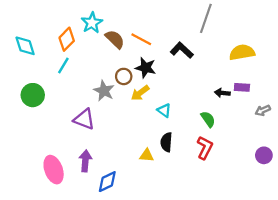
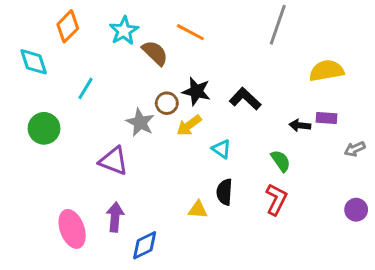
orange diamond: (67, 39) -> (68, 26), moved
orange line: (141, 39) -> (190, 32), moved
black L-shape: (182, 50) -> (245, 99), moved

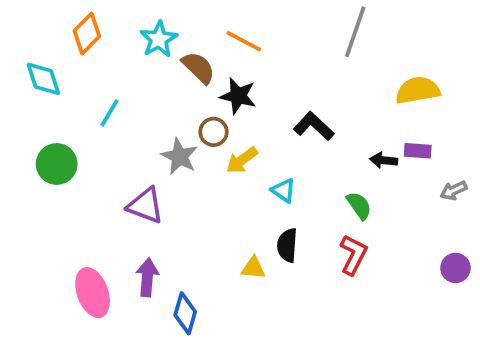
black star: (196, 91) -> (238, 96), moved
blue diamond: (145, 245) -> (185, 313), turned -48

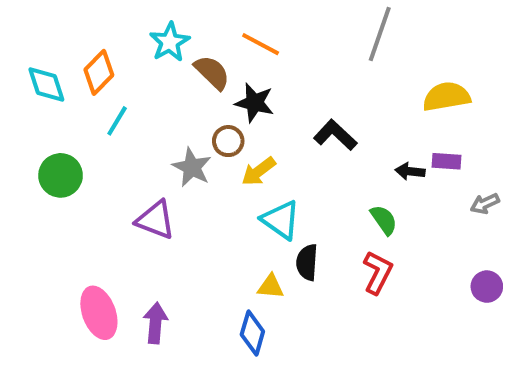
orange diamond: (87, 34) -> (99, 72), moved
cyan triangle: (283, 190) -> (281, 220), moved, size x1.5
purple arrow: (147, 277) -> (155, 323), moved
blue diamond: (185, 313) -> (252, 333), moved

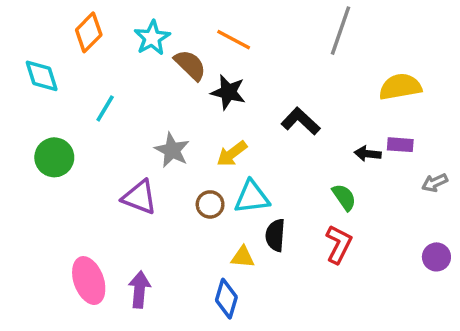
orange diamond: (99, 72) -> (89, 32), moved
brown circle: (228, 141) -> (210, 204), moved
cyan triangle: (281, 220) -> (252, 197), turned -42

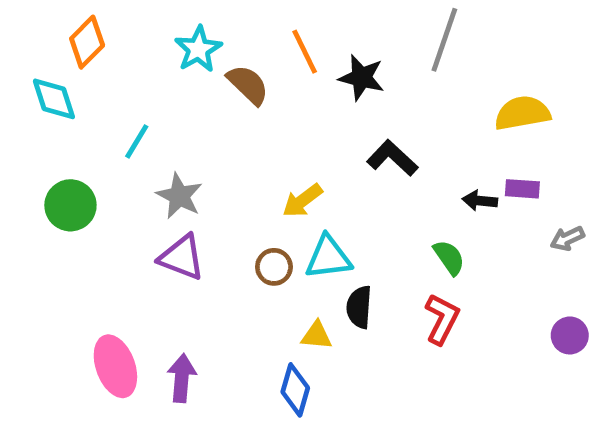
orange diamond: (89, 32) -> (87, 42), moved
orange line: (234, 40) -> (305, 52), turned 36
black star: (228, 92) -> (362, 78), moved
gray star: (172, 150) -> (179, 196), moved

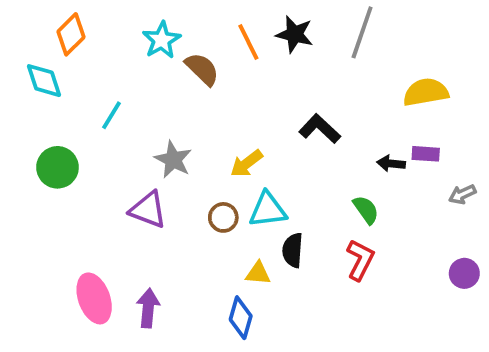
black star: (362, 78) -> (295, 34), moved
gray star: (179, 196) -> (173, 160), moved

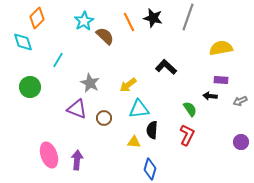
black arrow: (391, 163) -> (210, 96), moved
brown circle: (223, 217) -> (104, 118), moved
blue diamond: (241, 318) -> (150, 169), moved

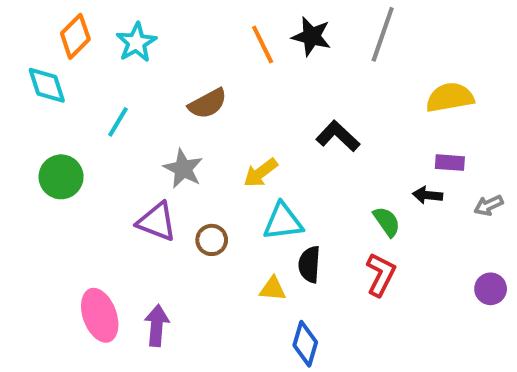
cyan star: (84, 21) -> (136, 42), moved
brown semicircle: (105, 36) -> (208, 104), moved, turned 108

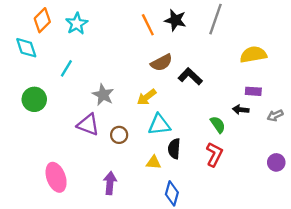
brown semicircle: (208, 104) -> (162, 63), moved
purple arrow: (157, 325) -> (110, 183), moved

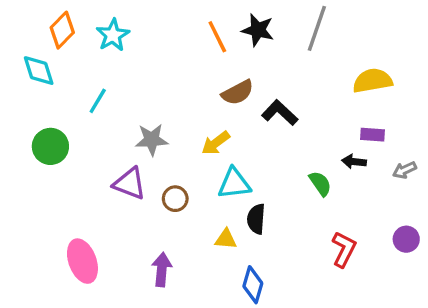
gray star: (103, 95) -> (152, 140), turned -30
red L-shape: (214, 154) -> (344, 249), moved

